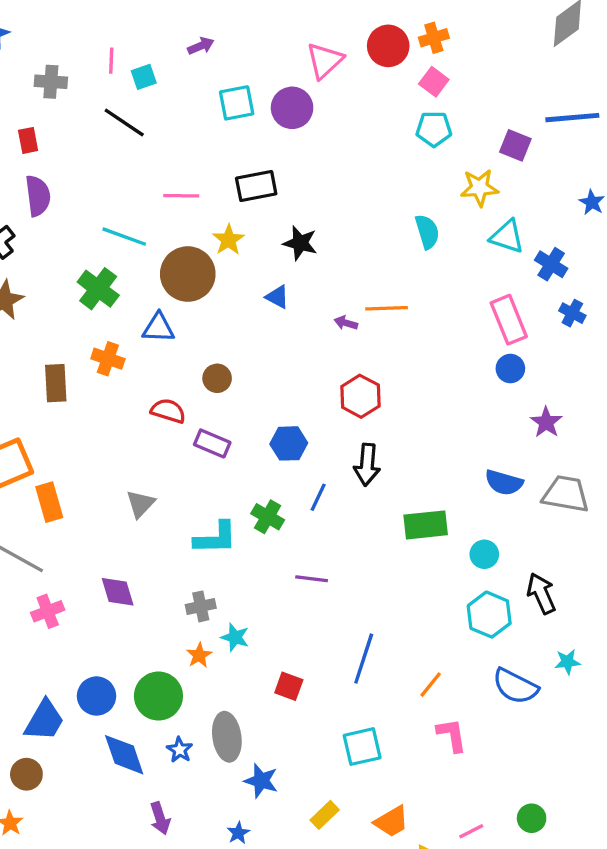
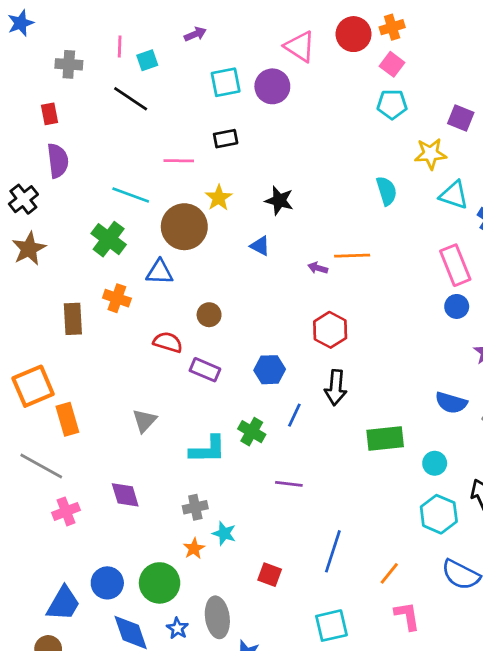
pink triangle: (325, 61) -> (300, 46), turned -44
black rectangle: (256, 186) -> (226, 139), moved, size x0.7

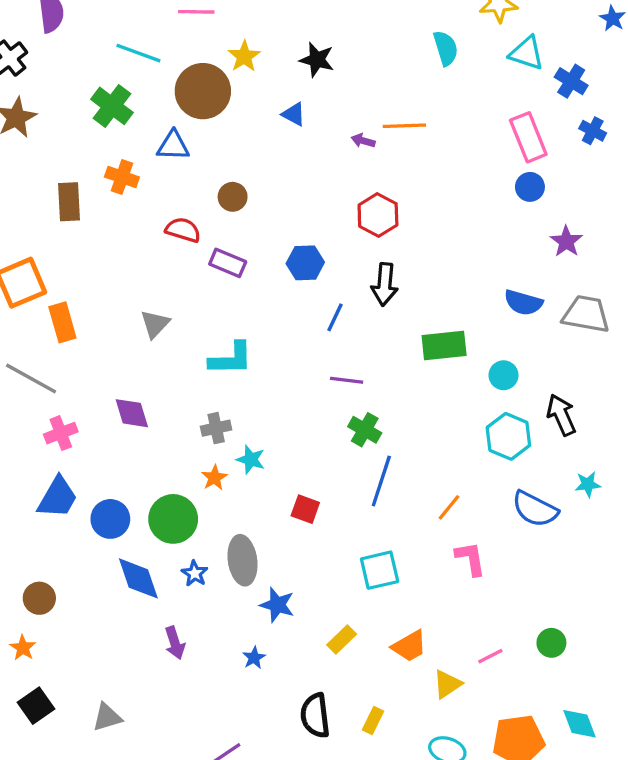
green cross: (252, 432) -> (365, 430), moved
purple line: (289, 484) -> (347, 380), moved
blue trapezoid: (63, 604) -> (57, 497), moved

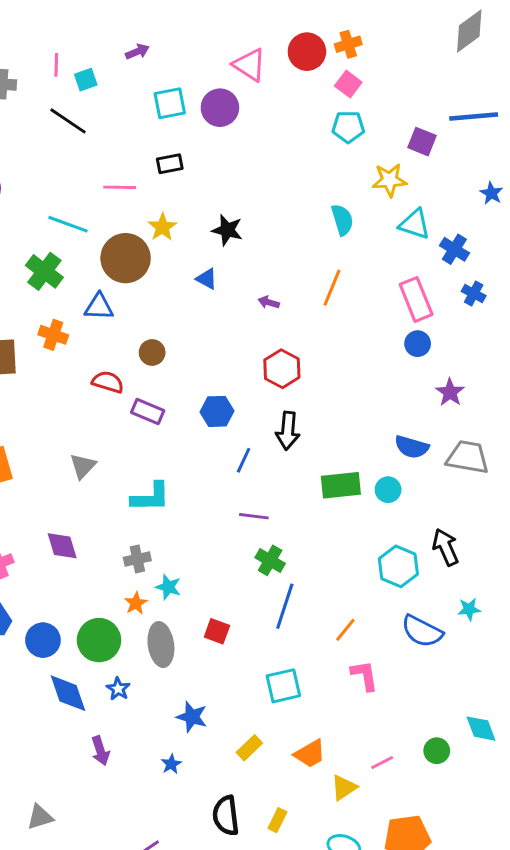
orange line: (404, 126) -> (332, 288), moved, turned -66
cyan circle: (504, 375) -> (388, 490), moved
gray ellipse: (243, 560) -> (161, 645), moved
cyan diamond: (579, 724) -> (481, 729), moved

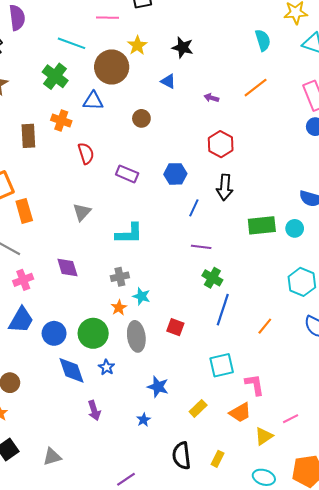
orange line: (332, 288) -> (256, 88), turned 30
brown circle: (152, 352) -> (141, 118), moved
red semicircle: (108, 382) -> (86, 153), moved, turned 55
pink L-shape: (364, 675) -> (255, 385), moved

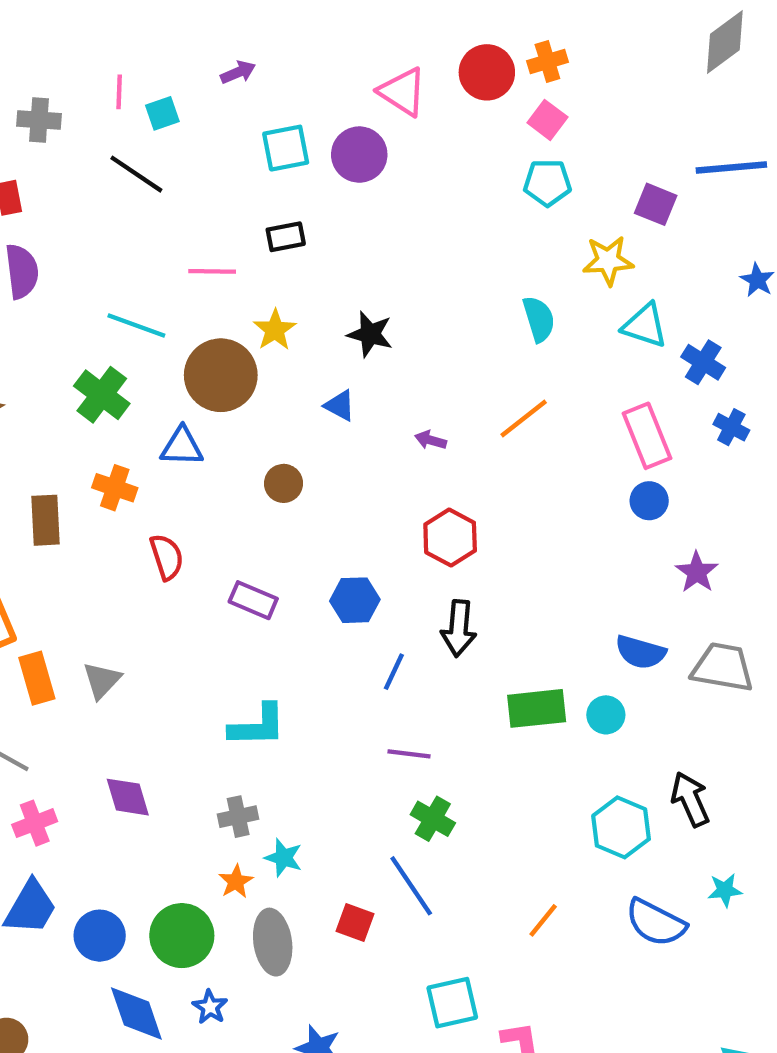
gray triangle: (82, 212) -> (102, 680), moved
blue line: (223, 310) -> (411, 886), moved, turned -52

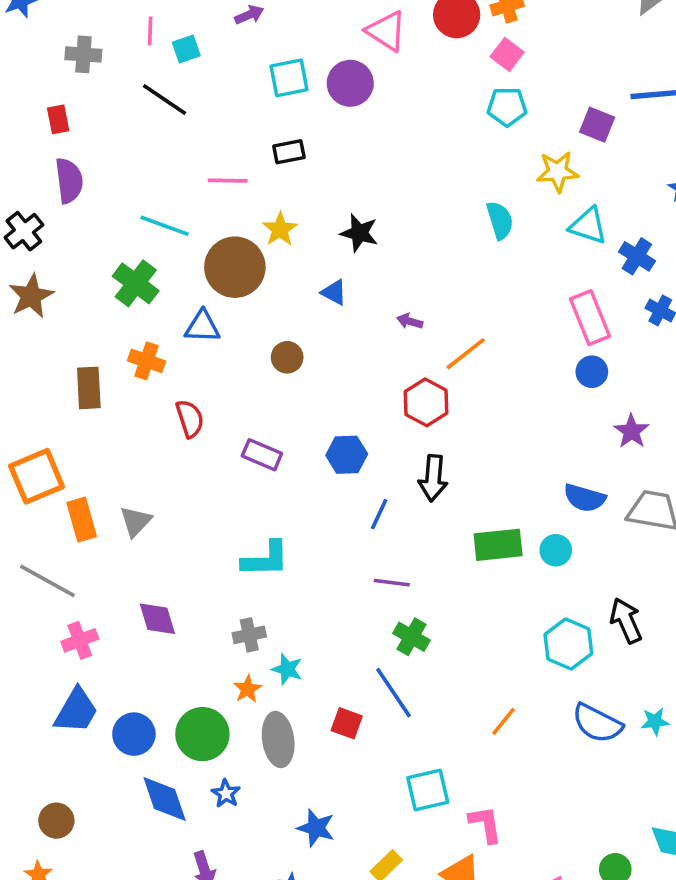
orange line: (524, 418) -> (466, 354), moved
cyan star: (725, 890) -> (655, 721), moved

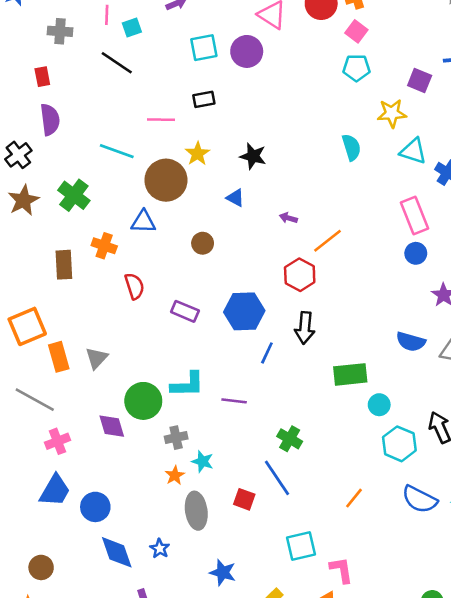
green cross: (136, 283) -> (74, 195), moved
blue hexagon: (347, 455) -> (244, 311), size x1.4
cyan circle: (556, 550) -> (379, 405), moved
purple line: (392, 583) -> (234, 401), moved
green circle: (202, 734) -> (143, 401), moved

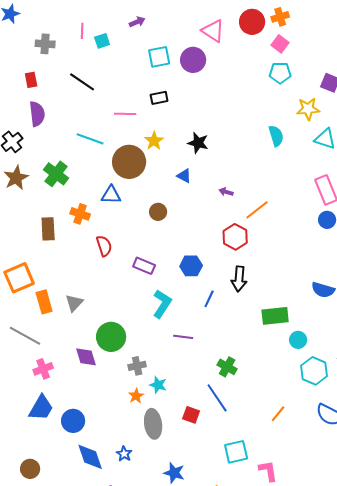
black line: (117, 63) -> (82, 82), moved
blue hexagon: (244, 311) -> (191, 266), size x0.7
cyan L-shape: (187, 385) -> (162, 304), moved, turned -56

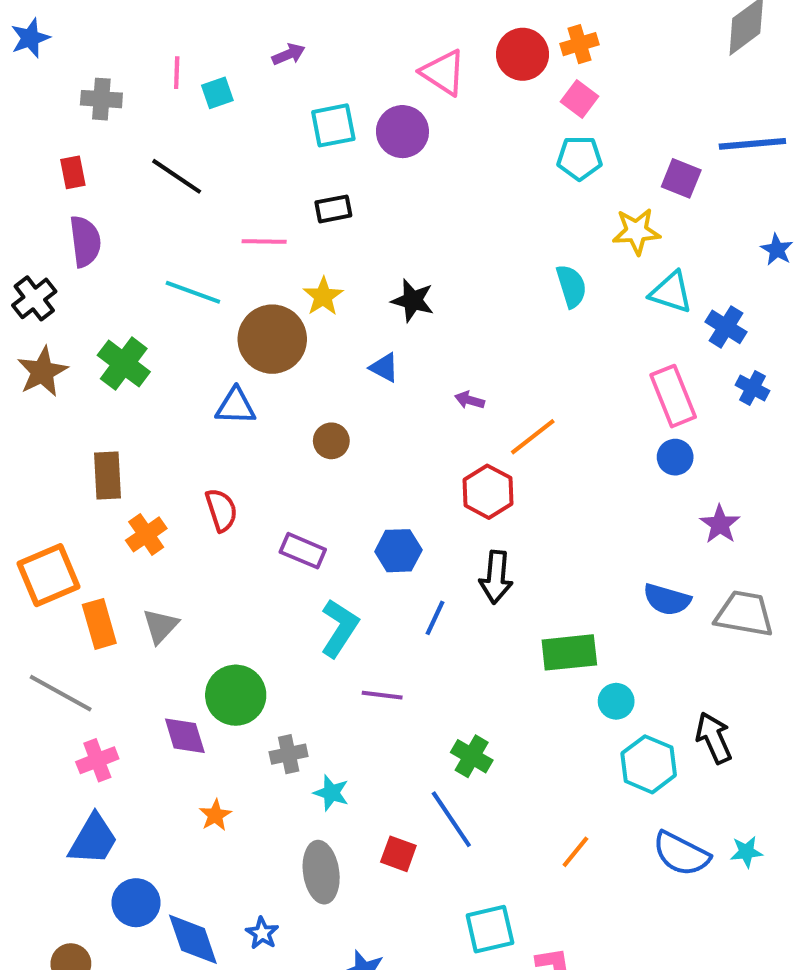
orange cross: (80, 214) -> (146, 534), moved, turned 36
orange star: (136, 396) -> (215, 815), moved
blue circle: (73, 421) -> (136, 903), moved

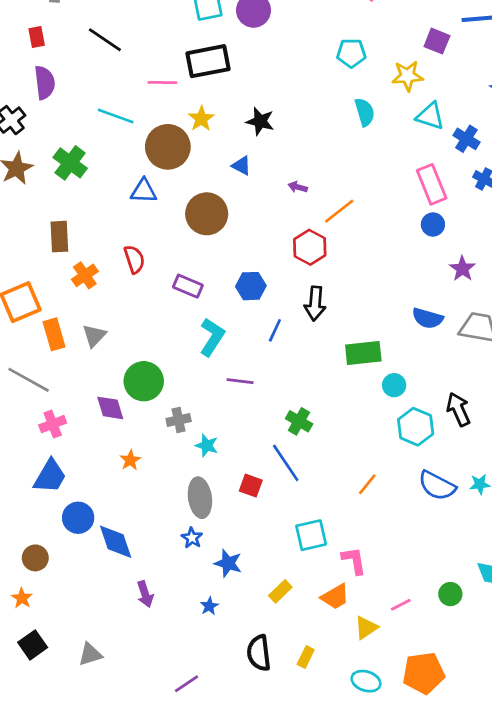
cyan pentagon: (579, 158) -> (351, 53), moved
black rectangle: (333, 209) -> (208, 61), size x1.8
brown circle: (331, 441) -> (207, 214), size x1.8
blue star: (262, 933) -> (192, 538), moved

